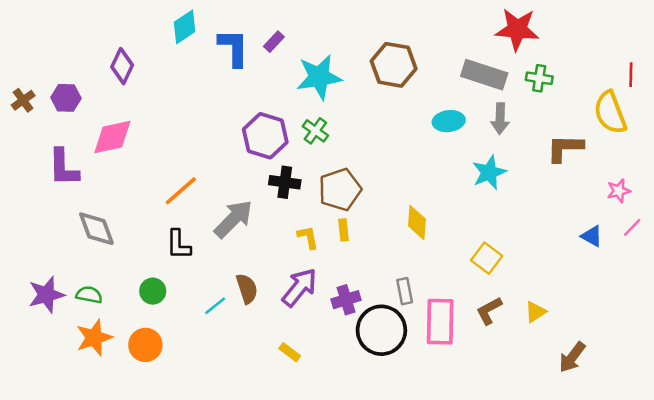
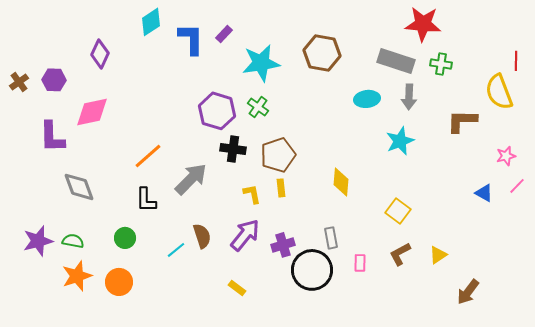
pink rectangle: (440, 322) -> (360, 263), size x0.5

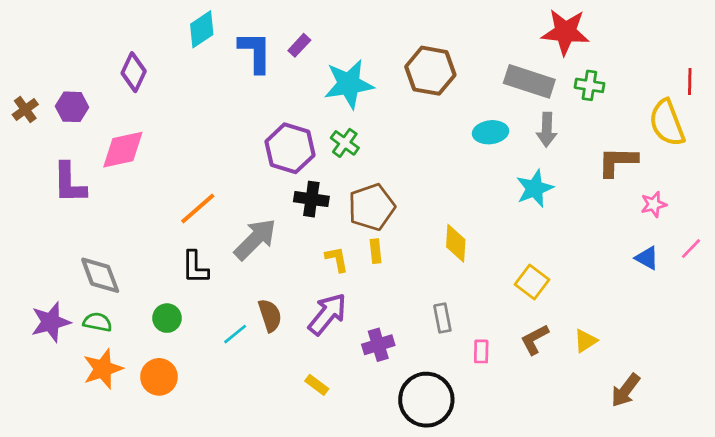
pink star: (506, 156) -> (654, 204), moved
gray diamond: (79, 187) -> (100, 275), moved
purple cross: (283, 245) -> (378, 345), moved
black circle: (312, 270) -> (426, 400), moved

